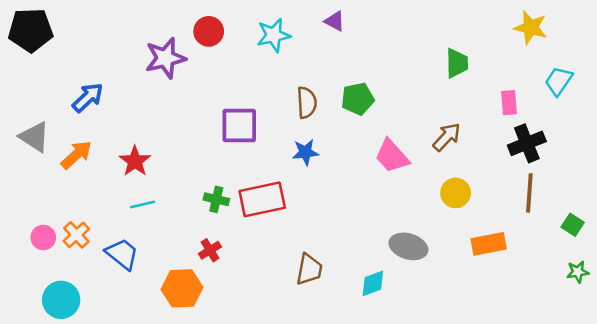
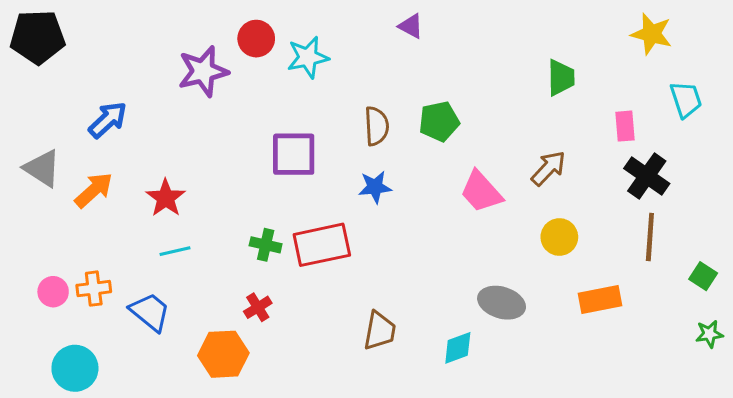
cyan star: (274, 35) -> (308, 57), moved
cyan trapezoid: (559, 81) -> (686, 99), turned 128
black cross: (527, 143) -> (647, 176), turned -33
orange cross: (76, 235) -> (94, 289), turned 36

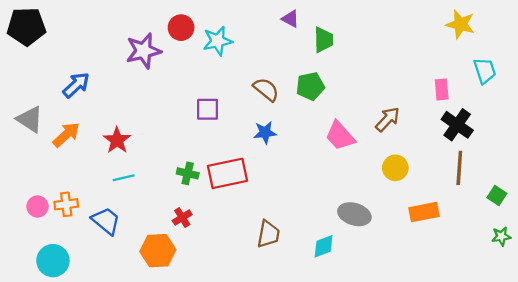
green trapezoid: (561, 78) -> (324, 40), moved
brown semicircle: (377, 126) -> (266, 89), turned -48
purple square: (294, 154) -> (208, 109), size x0.7

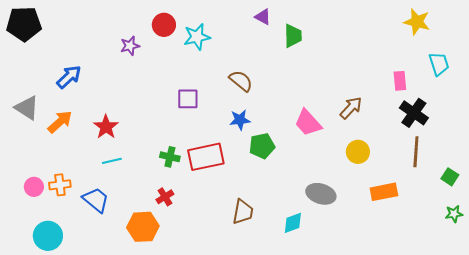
purple star: (144, 51) -> (130, 46), size x0.6
green pentagon: (310, 86) -> (262, 146), moved

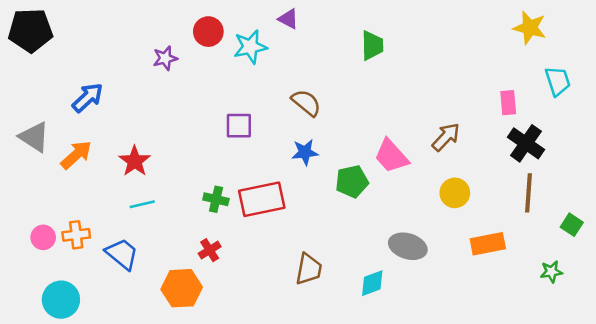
purple triangle: (263, 17) -> (288, 19), moved
green pentagon: (262, 146) -> (352, 181), moved
green star: (454, 214) -> (551, 272), moved

